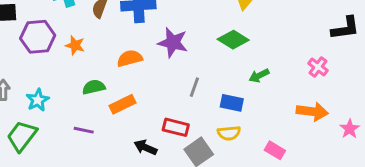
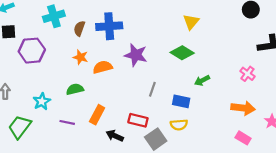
orange star: (75, 45) -> (80, 57), moved
cyan star: (38, 100) -> (42, 101), moved
orange rectangle: (122, 104) -> (97, 115), moved, turned -36
pink rectangle: (275, 150) -> (243, 138), moved

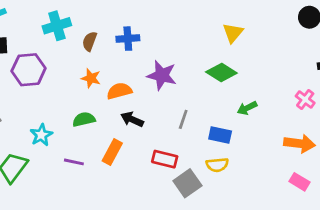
blue cross: (109, 26) -> (128, 39), size x0.7
black arrow: (115, 136) -> (132, 119), moved

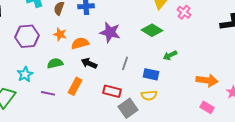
purple hexagon: (29, 70) -> (27, 36), moved
pink cross: (305, 100) -> (184, 12), moved

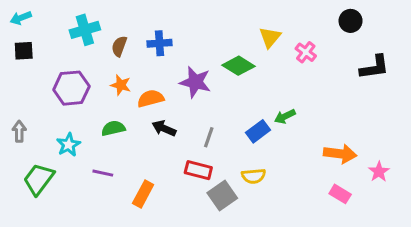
green diamond: (152, 30) -> (239, 66), moved
gray line: (125, 63) -> (209, 137), moved
blue rectangle: (151, 74) -> (258, 131), moved, turned -49
orange rectangle: (75, 86) -> (143, 194), moved

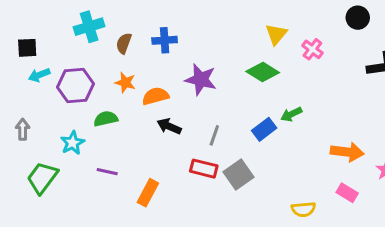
cyan arrow: (21, 18) -> (39, 75), moved
green diamond: (239, 66) -> (263, 72), moved
green semicircle: (113, 128) -> (106, 119), moved
yellow semicircle: (254, 176) -> (303, 209), moved
gray square: (222, 195) -> (238, 175), moved

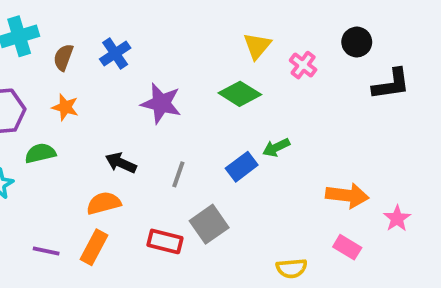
black circle: (358, 18) -> (357, 42), moved
blue cross: (165, 40) -> (115, 54), turned -30
orange semicircle: (155, 96) -> (104, 203), moved
red rectangle: (204, 169) -> (165, 241), moved
purple line: (107, 172) -> (46, 251), moved

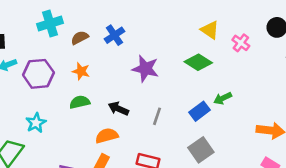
yellow triangle: (257, 46) -> (210, 30), turned -36
brown semicircle: (63, 57) -> (80, 38), turned 42
green semicircle: (40, 153) -> (80, 102), moved
gray square: (209, 224) -> (201, 150), moved

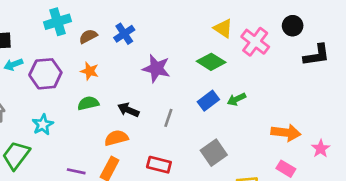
pink cross: (241, 43) -> (255, 42), size x1.5
blue rectangle: (200, 111) -> (208, 101), moved

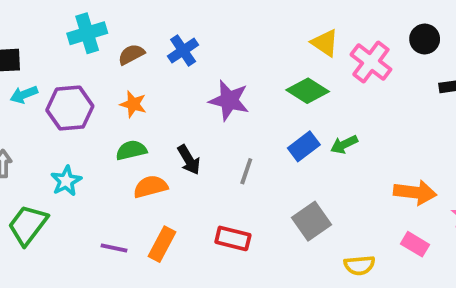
black arrow: (128, 110) -> (189, 160), turned -145
orange semicircle: (116, 138) -> (150, 187), moved

